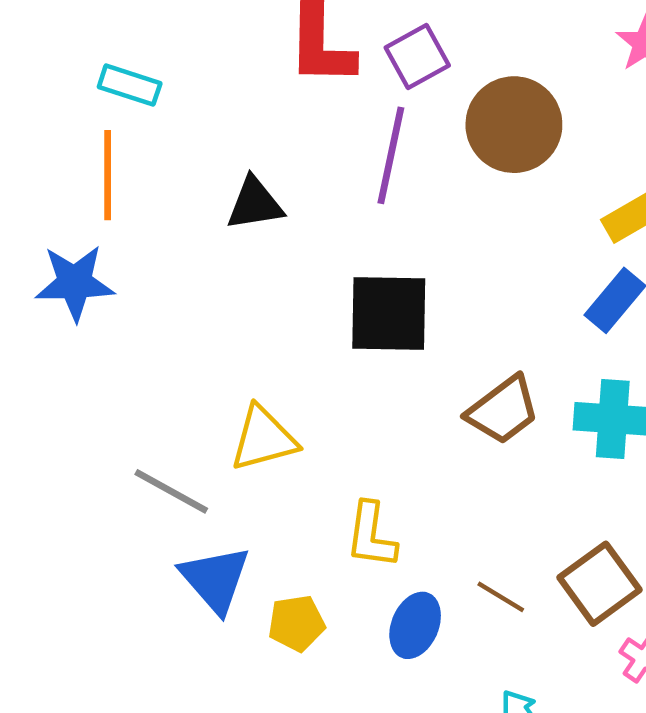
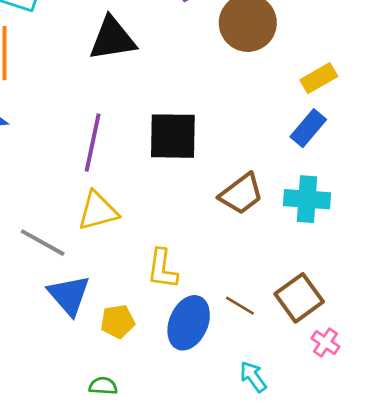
purple line: (391, 155) -> (93, 143), moved
black triangle: (255, 204) -> (112, 39), moved, size x1.4
blue ellipse: (415, 625) -> (189, 323), size x1.4

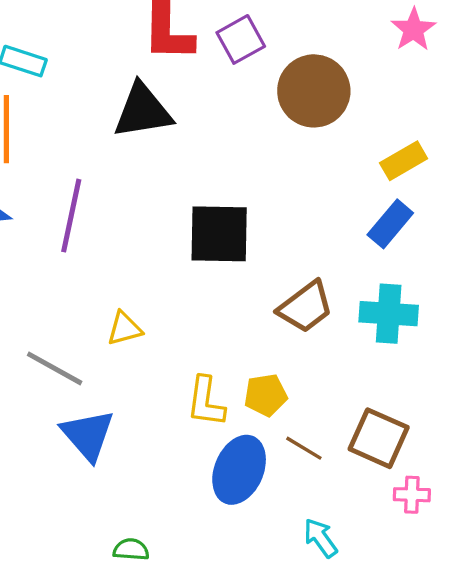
purple line: (93, 143) -> (71, 216), moved
yellow triangle: (98, 211) -> (124, 329), size x0.7
brown square: (299, 298) -> (379, 438), turned -30
yellow pentagon: (118, 321) -> (266, 395), moved
pink cross: (325, 343) -> (412, 495), turned -32

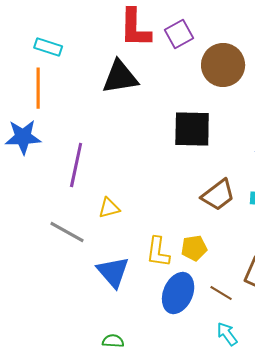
purple line: (71, 216) -> (76, 165), moved
black square: (219, 234) -> (192, 129), moved
blue triangle: (88, 435) -> (113, 272), moved
brown line: (304, 448) -> (221, 293), moved

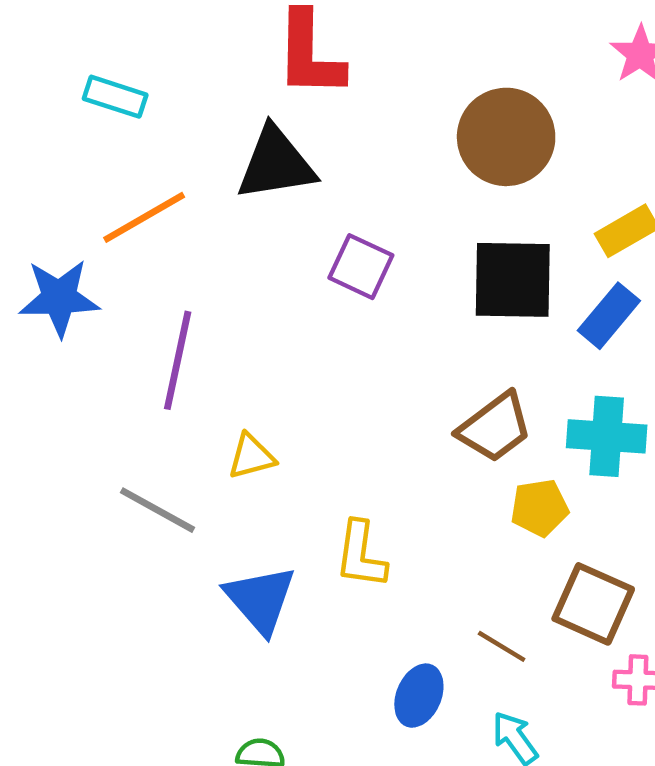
purple square: (179, 34) -> (361, 267), moved, turned -36
orange line: (38, 88) -> (144, 217), moved, turned 60
black square: (192, 129) -> (513, 280), moved
yellow pentagon: (194, 248) -> (540, 508), moved
blue ellipse: (178, 293) -> (419, 696), moved, size x0.7

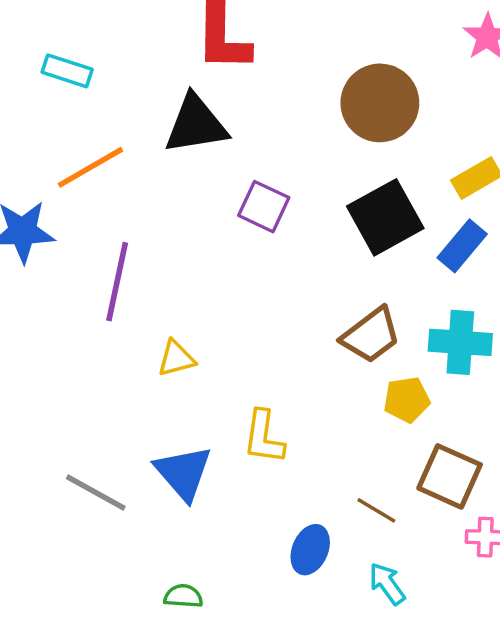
black square: (513, 280) -> (385, 217), turned -30
gray line: (158, 510) -> (96, 492), moved

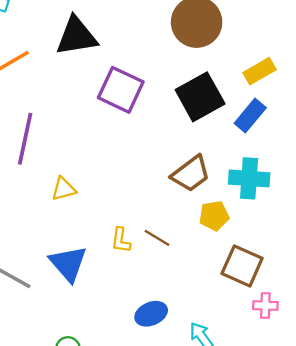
purple square: (264, 207) -> (121, 90), size x1.4
yellow L-shape: (264, 437) -> (121, 240), size x0.7
brown line: (376, 510) -> (157, 238), moved
blue ellipse: (310, 550) -> (151, 314), turned 44

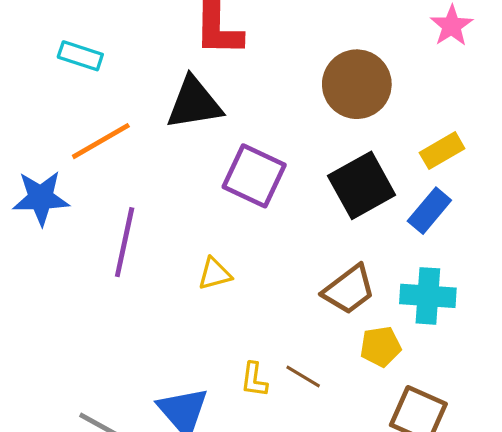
yellow triangle: (64, 189) -> (215, 274), moved

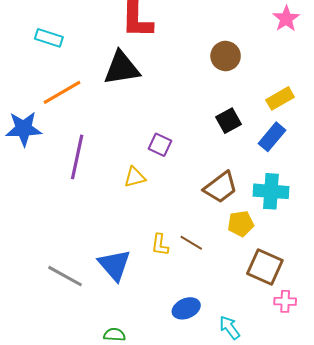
brown circle: (357, 84) -> (226, 56), size x0.7
purple square: (254, 176) -> (160, 145), moved, size x0.6
black square: (362, 185) -> (229, 121), size x0.6

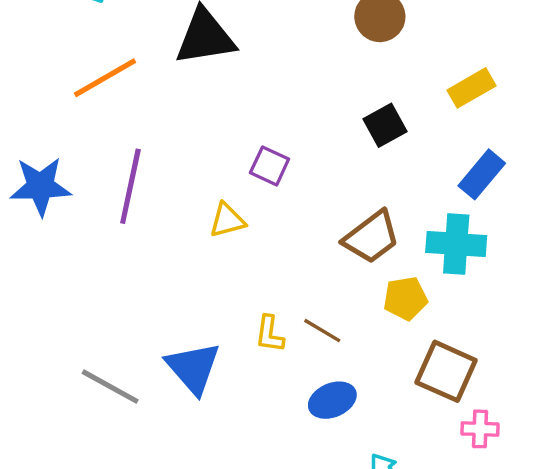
blue star: (24, 129) -> (40, 186), moved
blue rectangle: (272, 137) -> (482, 174), moved
blue ellipse: (186, 308) -> (332, 400), moved

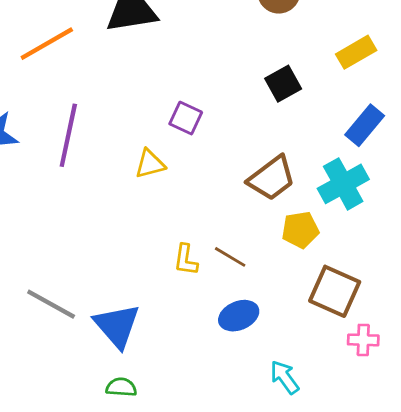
cyan cross: (456, 244) -> (343, 184), turned -33
blue triangle: (193, 368) -> (117, 326), moved

